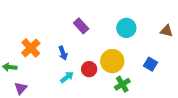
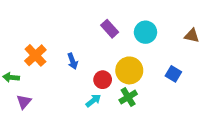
purple rectangle: (81, 26) -> (110, 29), moved
cyan arrow: (67, 77) -> (93, 101), moved
green cross: (122, 84) -> (128, 97), moved

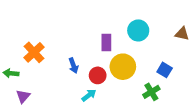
purple rectangle: (110, 29) -> (106, 43), moved, turned 42
blue arrow: (73, 61) -> (73, 66), moved
green cross: (128, 97) -> (151, 92), moved

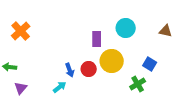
orange cross: (34, 52) -> (21, 31), moved
blue arrow: (73, 66) -> (70, 70), moved
cyan arrow: (89, 95) -> (60, 87), moved

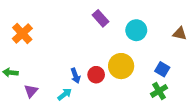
purple rectangle: (97, 39) -> (100, 18), moved, turned -42
green cross: (138, 84) -> (159, 91), moved
purple triangle: (21, 88) -> (31, 91), moved

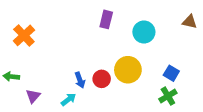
purple rectangle: (100, 18) -> (106, 19), turned 56
brown triangle: (180, 33) -> (190, 22), moved

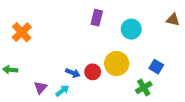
blue arrow: (80, 80) -> (73, 73), turned -48
purple triangle: (33, 96) -> (40, 88), moved
green cross: (168, 96) -> (144, 88), moved

